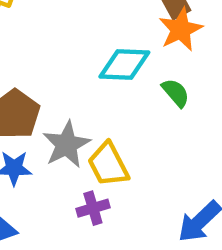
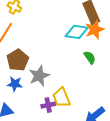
cyan diamond: (124, 65) -> (77, 32), moved
yellow trapezoid: (108, 164) -> (61, 98), moved

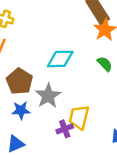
cyan diamond: (77, 32) -> (60, 59), moved
yellow trapezoid: (61, 98) -> (79, 117), turned 45

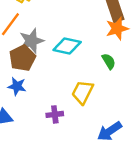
gray star: (48, 96) -> (31, 41), moved
yellow trapezoid: (79, 117) -> (82, 92), moved

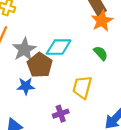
brown pentagon: (22, 58) -> (40, 65), moved
blue star: (17, 86) -> (26, 86), moved

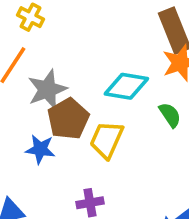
cyan diamond: (59, 47) -> (126, 86), moved
yellow trapezoid: (82, 87) -> (107, 140), moved

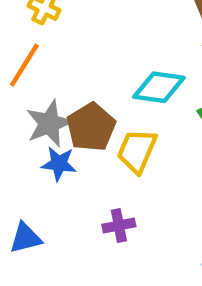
gray star: (47, 89) -> (49, 123), moved

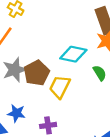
blue star: (59, 164) -> (16, 113), moved

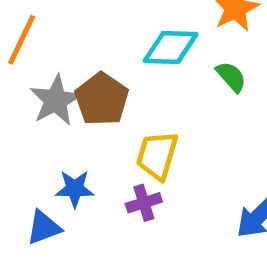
yellow trapezoid: (60, 87) -> (157, 155), moved

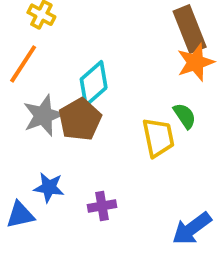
cyan diamond: (171, 47) -> (94, 84), moved, turned -51
yellow trapezoid: (157, 155) -> (158, 138), moved, turned 144

